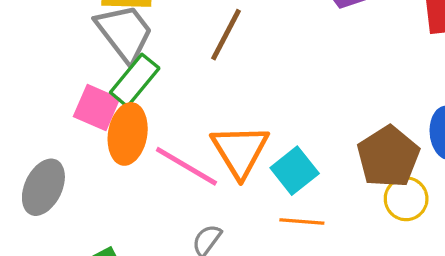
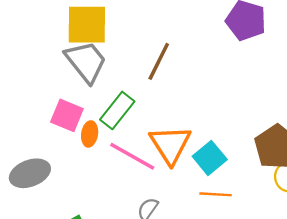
green rectangle: (135, 80) -> (117, 110), moved
orange ellipse: (128, 134) -> (90, 134), size x0.6
gray ellipse: (43, 187) -> (30, 173), turned 45

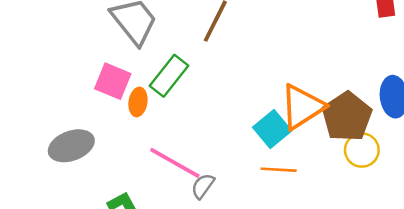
orange triangle: (170, 145) -> (302, 107), moved, turned 30
pink line: (132, 156) -> (175, 163), moved

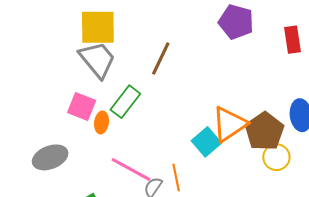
orange line: (279, 170) -> (176, 177), moved, turned 76

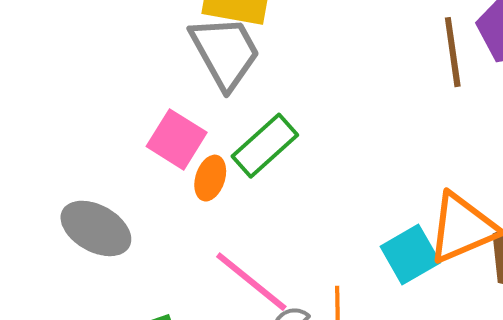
brown line: (161, 58) -> (453, 52), moved, turned -44
gray ellipse: (50, 157) -> (96, 228), turned 40

